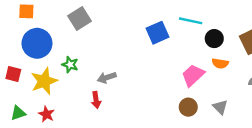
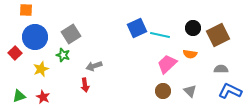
gray square: (80, 18) -> (71, 34), moved
cyan line: (191, 21) -> (160, 35), moved
black circle: (214, 39) -> (193, 28), moved
red square: (13, 74) -> (15, 53), moved, turned 32
yellow star: (44, 81) -> (41, 69), size x0.7

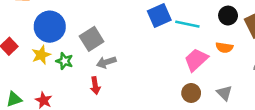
gray square: (71, 34) -> (92, 39), moved
blue circle: (35, 37) -> (50, 27), moved
green star: (63, 55) -> (64, 61), moved
yellow star: (41, 69) -> (41, 55), moved

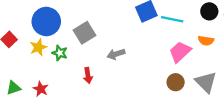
gray arrow: (106, 62) -> (116, 54), moved
gray triangle: (224, 93) -> (206, 82), size x1.5

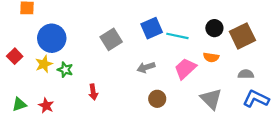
gray square: (84, 33) -> (111, 39), moved
gray arrow: (116, 54) -> (146, 67), moved
brown circle: (176, 82) -> (157, 99), moved

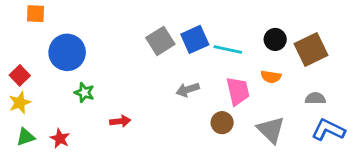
gray square: (111, 39) -> (160, 41), moved
yellow star: (44, 64) -> (20, 103), moved
pink trapezoid: (185, 69) -> (238, 91), turned 120
red arrow: (93, 92) -> (120, 121), turned -88
brown circle: (157, 99) -> (222, 123), moved

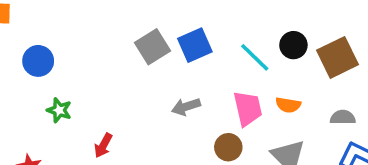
cyan line: (228, 49) -> (255, 57), moved, turned 32
blue circle: (67, 52) -> (38, 61), size x0.7
orange semicircle: (271, 77) -> (288, 105), moved
red arrow: (120, 121) -> (103, 145), turned 126

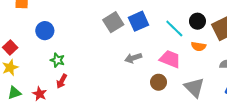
orange semicircle: (288, 105) -> (199, 46), moved
pink trapezoid: (248, 108) -> (170, 59), turned -55
red arrow: (103, 145) -> (62, 81), moved

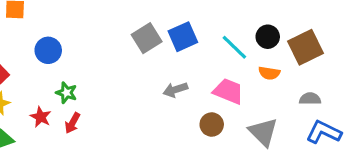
red star: (40, 94) -> (41, 117), moved

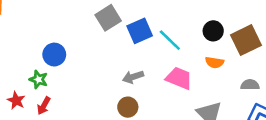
gray square: (147, 38) -> (108, 18), moved
cyan line: (234, 47) -> (170, 40), moved
blue circle: (48, 50) -> (54, 55), moved
brown circle: (212, 125) -> (128, 107), moved

